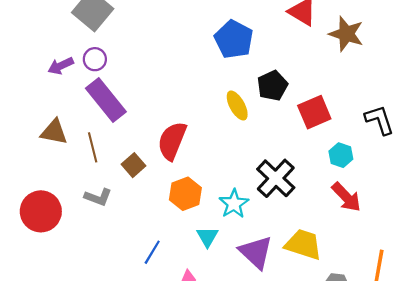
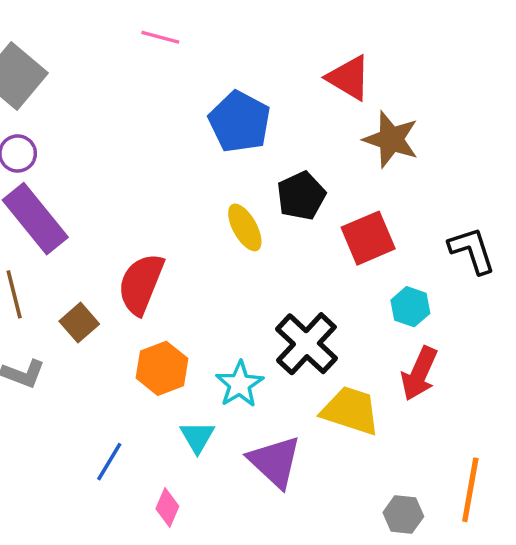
brown star: (346, 34) -> (391, 139), moved
red arrow: (346, 197) -> (419, 374), turned 68
yellow trapezoid: (303, 244) -> (350, 411), moved

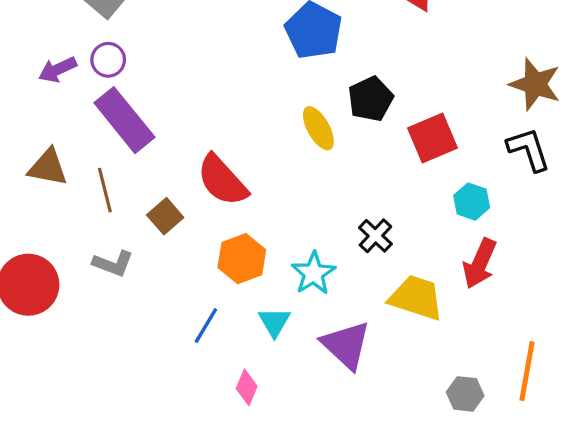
brown star: (391, 139) -> (535, 84), moved
red semicircle: (141, 284) -> (222, 180), turned -64
black cross: (306, 344) -> (375, 236), size x0.6
blue line: (109, 462) -> (206, 325), moved

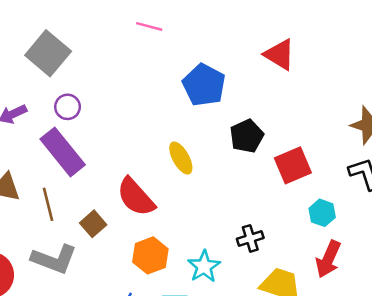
purple circle: (108, 60) -> (68, 107), moved
yellow ellipse: (318, 128) -> (181, 158), moved
black cross: (375, 236) -> (250, 238), turned 30
gray L-shape: (113, 264) -> (54, 259), size x1.5

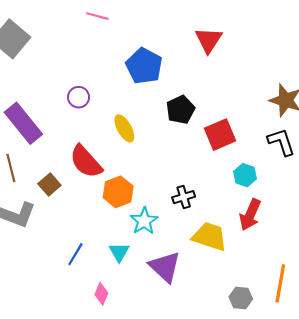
red triangle: (280, 54) -> (209, 40), turned 32
purple circle: (68, 107) -> (79, 97), moved
orange hexagon: (150, 255) -> (118, 192), moved

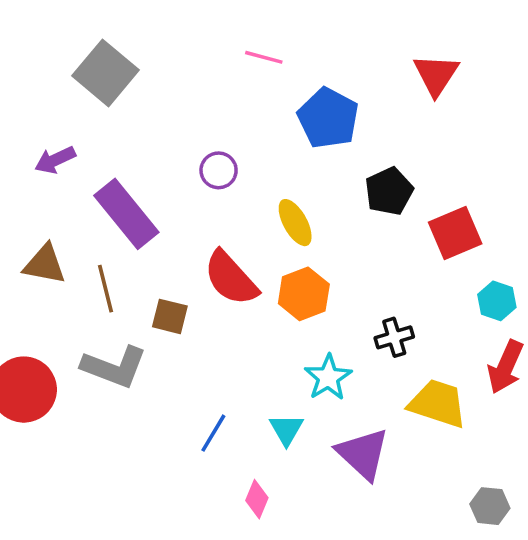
pink line: (97, 16) -> (264, 57), moved
brown square: (49, 185) -> (170, 316), turned -35
orange hexagon: (118, 192) -> (304, 294), moved

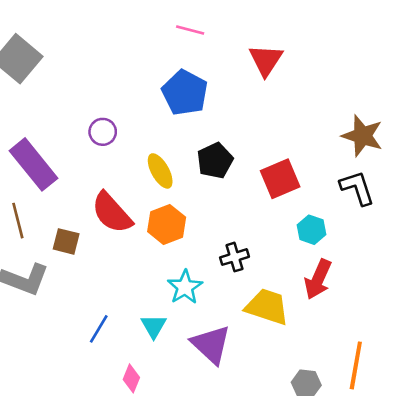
pink line: (264, 57) -> (190, 30), moved
black pentagon: (389, 191) -> (215, 161), moved

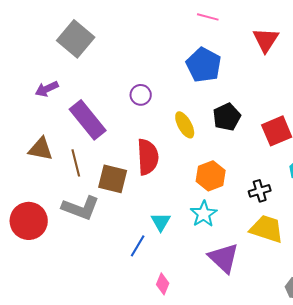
red semicircle: (112, 213) -> (148, 157), turned -141
orange hexagon: (167, 224) -> (211, 176), moved
brown square: (66, 241) -> (113, 179), size x1.4
black cross: (235, 257) -> (260, 191), moved
cyan triangle: (154, 326) -> (161, 222), moved

